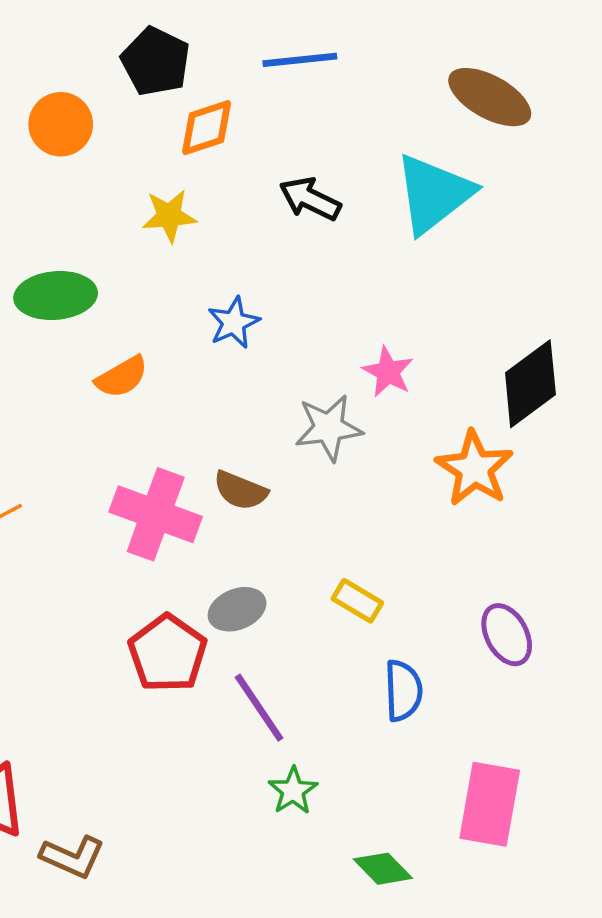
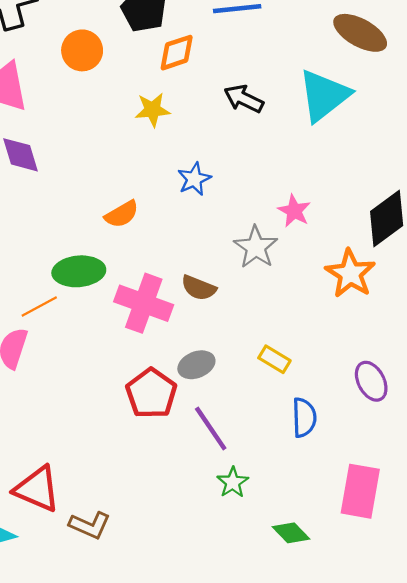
green ellipse: (56, 296) -> (79, 271), moved
gray star: (329, 428) -> (256, 247), turned -30

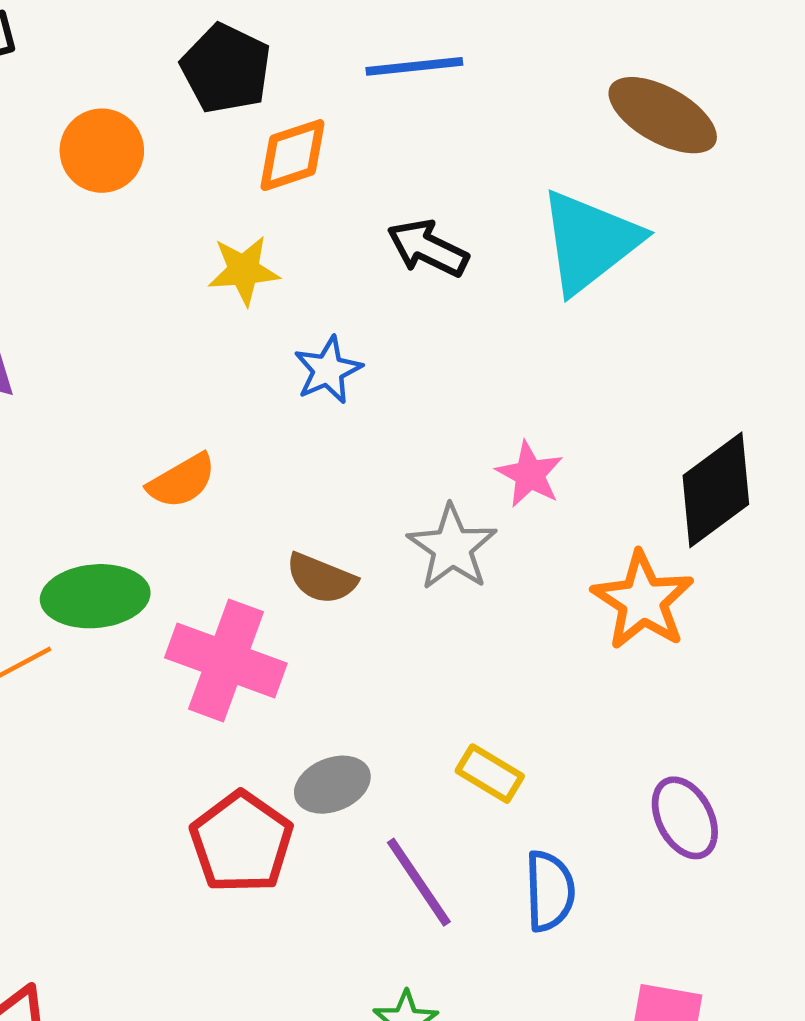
blue star: (194, 179) -> (328, 370), moved
brown semicircle: (199, 288) -> (321, 578), moved
purple line: (211, 429) -> (419, 882), moved

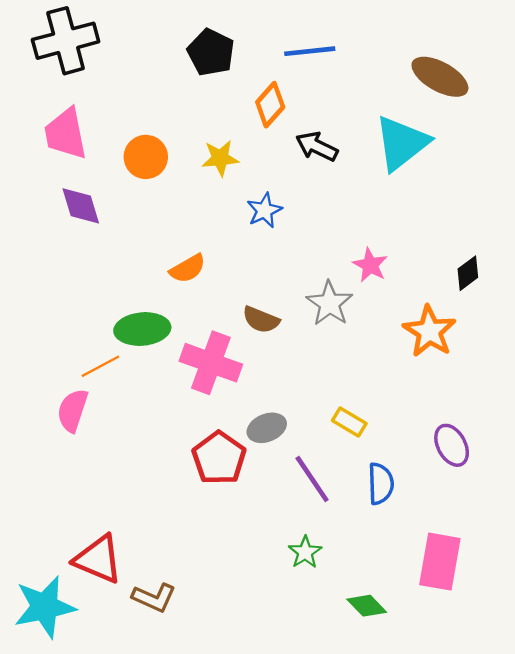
orange circle: (102, 151) -> (146, 157), moved
orange diamond: (292, 155) -> (270, 105), moved, turned -30
black diamond: (716, 490) -> (468, 273), size x0.6

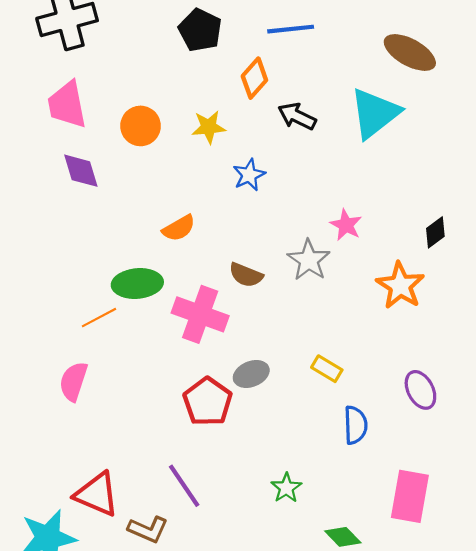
pink semicircle: (73, 410) -> (73, 381), moved
purple line: (312, 479) -> (184, 486), moved

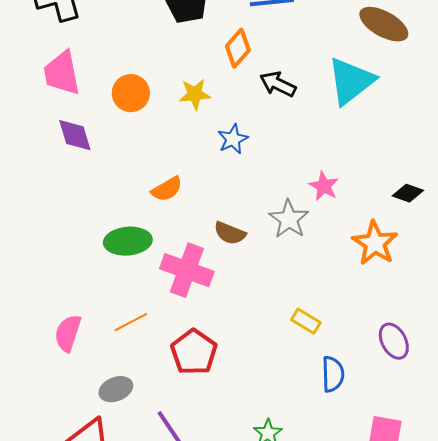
black diamond: (435, 232) -> (408, 193), turned 56
orange line: (99, 318) -> (131, 322), moved
gray ellipse: (251, 374) -> (116, 389), moved

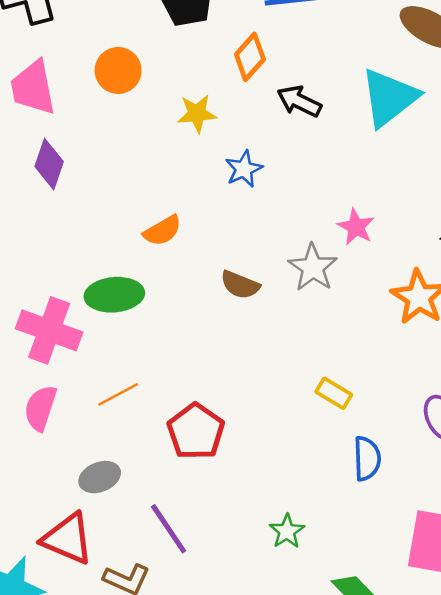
orange circle: (131, 93) -> (118, 70), moved
purple diamond: (75, 135) -> (49, 164), turned 36
pink cross: (187, 270) -> (49, 330), moved

